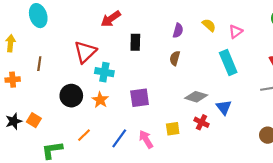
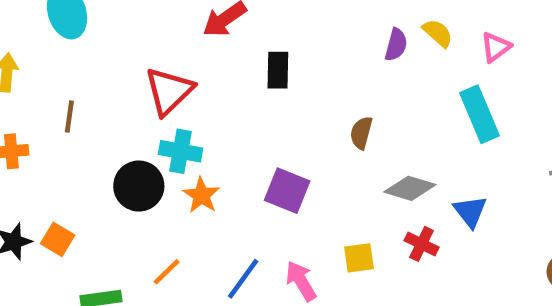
purple semicircle: (178, 31) -> (396, 45), moved
brown semicircle: (175, 58) -> (361, 133), moved
cyan cross: (104, 72) -> (181, 151), moved
purple square: (140, 98) -> (287, 191), turned 30

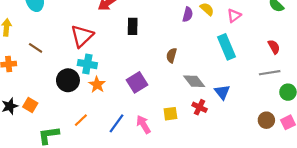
brown line: (69, 117) -> (36, 48), turned -64
gray diamond: (410, 188) -> (194, 81), turned 35
purple square: (287, 191) -> (137, 82), turned 36

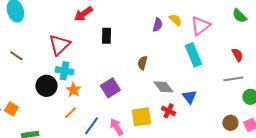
pink triangle: (234, 16) -> (200, 26), size x1.5
yellow square: (170, 114) -> (141, 117), size x1.5
orange line: (81, 120) -> (70, 113), moved

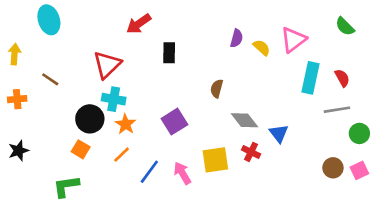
yellow semicircle: (175, 20) -> (262, 48), moved
cyan rectangle: (193, 55) -> (311, 78), moved, turned 35
orange square: (11, 109) -> (81, 149), moved

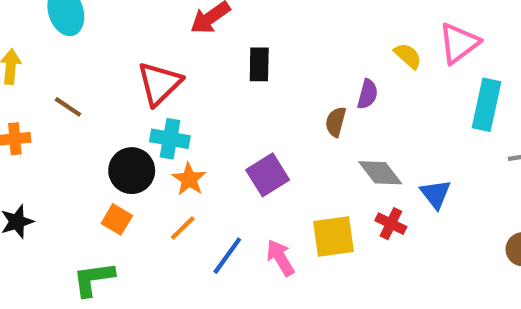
purple semicircle: (237, 38) -> (368, 94), moved

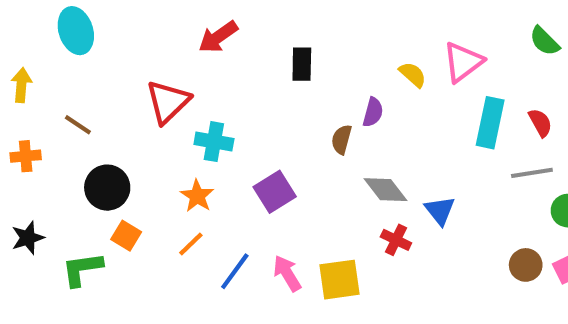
black rectangle: (259, 64) -> (302, 64), moved
cyan cross: (170, 139) -> (214, 142), moved
black circle: (132, 171) -> (107, 188), moved
yellow square: (334, 236) -> (339, 280), moved
green L-shape: (93, 279) -> (82, 269), moved

